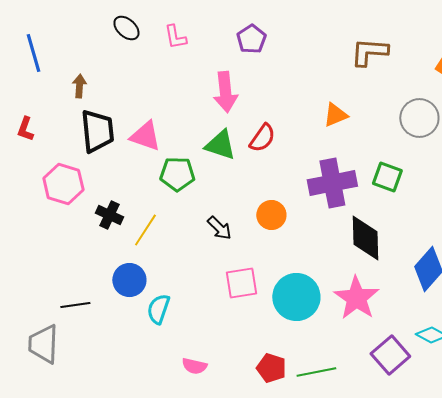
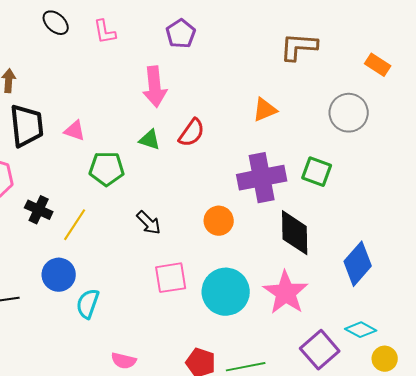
pink triangle: (145, 136) -> (75, 131), size x0.7
green triangle: (220, 145) -> (150, 140), size x0.7
orange circle: (271, 215) -> (219, 221), moved

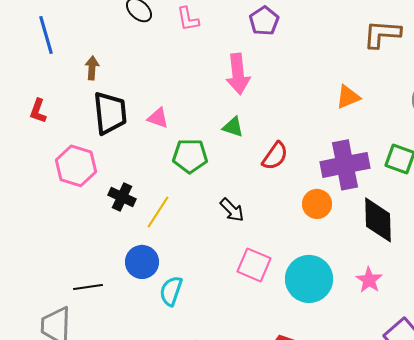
red semicircle: (192, 133) -> (275, 156), moved
orange circle: (219, 221) -> (317, 204), moved
pink square: (171, 278) -> (254, 265), turned 32
pink star: (286, 293) -> (369, 280), size x0.6

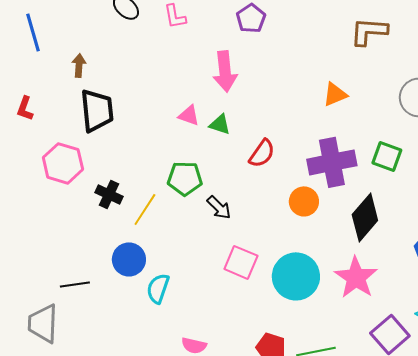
pink triangle: (158, 118) -> (189, 115), moved
green pentagon: (190, 156) -> (185, 178), moved
black diamond: (378, 220) -> (365, 217), turned 42
pink star: (369, 280) -> (356, 277), size x1.6

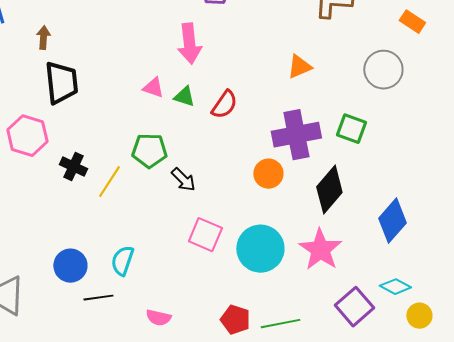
red semicircle: (262, 153) -> (224, 105), moved
blue circle: (129, 259) -> (70, 266), moved
black line: (75, 284) -> (98, 298), moved

